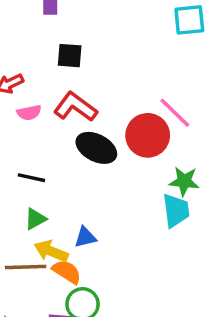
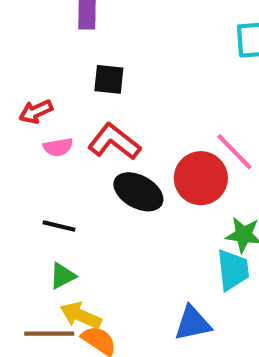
blue triangle: (85, 237) -> (193, 323), moved, size x1.4

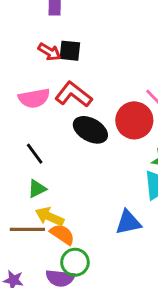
red arrow: (36, 112) -> (49, 52), moved, turned -125
pink semicircle: (58, 147) -> (34, 98), size x1.5
black line: (59, 226) -> (35, 154), turned 40

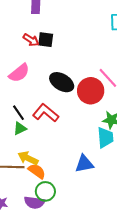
red L-shape: (74, 95) -> (46, 113), moved
pink semicircle: (34, 98) -> (19, 73), turned -30
black ellipse: (90, 130) -> (62, 82), moved
green triangle: (37, 189) -> (20, 129), moved

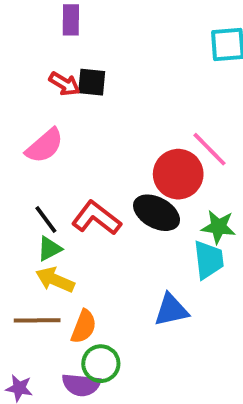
black ellipse: (62, 82) -> (157, 213), moved
yellow arrow: (28, 158) -> (55, 280), moved
orange semicircle: (37, 171) -> (84, 327), turned 78

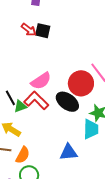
pink semicircle: (45, 146) -> (41, 81), moved
green triangle: (49, 249) -> (20, 106), moved

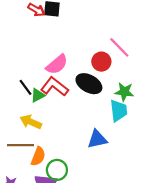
red circle: (81, 83) -> (101, 62), size x0.7
orange semicircle: (23, 155) -> (38, 156), moved

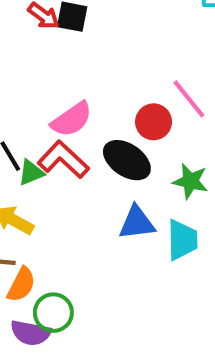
cyan trapezoid: (119, 111) -> (182, 240), moved
blue triangle: (97, 139) -> (137, 223), moved

